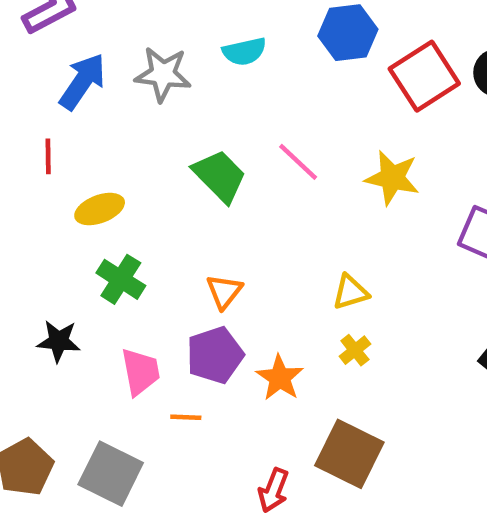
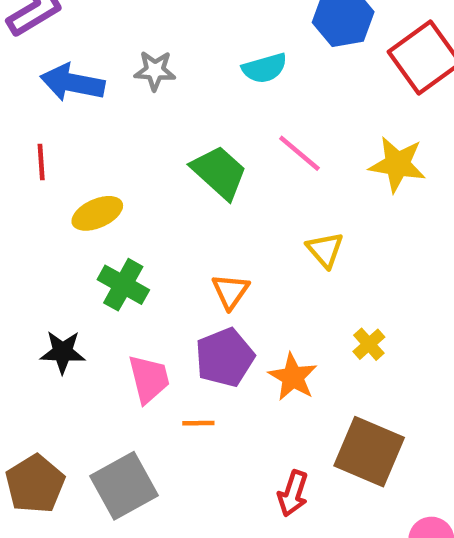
cyan semicircle: (244, 51) -> (265, 68), moved
gray star: (163, 74) -> (155, 71), size x0.7
blue arrow: (83, 81) -> (72, 83), turned -110
yellow triangle: (350, 292) -> (325, 250), moved, turned -51
gray square: (111, 474) -> (124, 486), turned 38

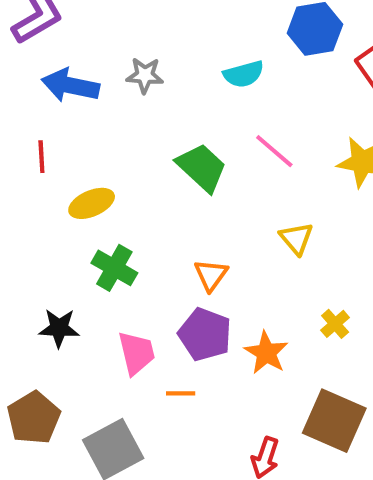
purple pentagon: (225, 357) -> (205, 334), turned -30
brown pentagon: (35, 484) -> (34, 418), moved

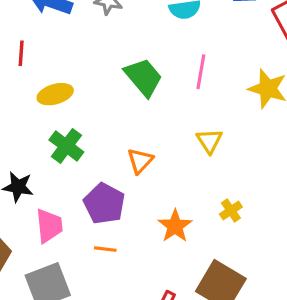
pink line: (274, 151) -> (201, 72), turned 52
purple pentagon: (205, 334) -> (104, 204), moved
pink trapezoid: (137, 353) -> (49, 226), moved

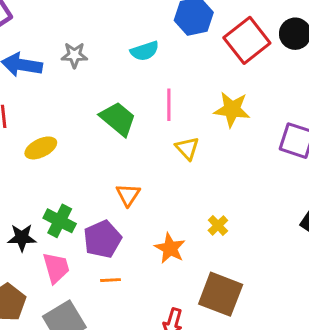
yellow triangle: (209, 141) -> (187, 148), moved
green cross: (66, 146) -> (60, 221), moved
purple pentagon: (104, 204) -> (102, 239), turned 30

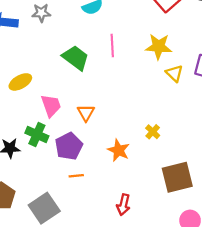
yellow triangle: (187, 148) -> (174, 73), moved
pink trapezoid: (56, 268) -> (51, 106), moved
brown square: (221, 294) -> (177, 177), moved, turned -32

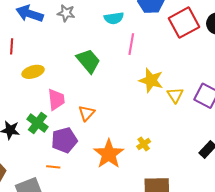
pink line: (112, 45) -> (131, 44), moved
yellow star: (159, 47) -> (151, 80), moved
orange star: (119, 150) -> (109, 154), size x1.4
orange line: (76, 176) -> (53, 167), moved

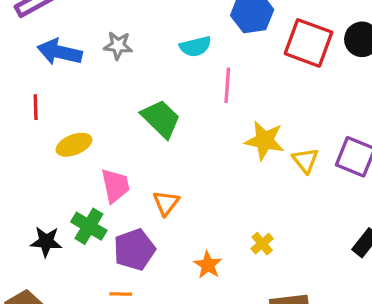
red square: (184, 23) -> (309, 43), turned -36
orange star: (109, 154) -> (208, 265), size x0.6

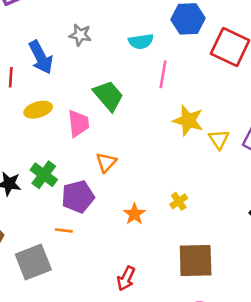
blue arrow: (60, 52) -> (41, 57), moved, turned -136
pink trapezoid: (115, 186) -> (78, 123), moved

